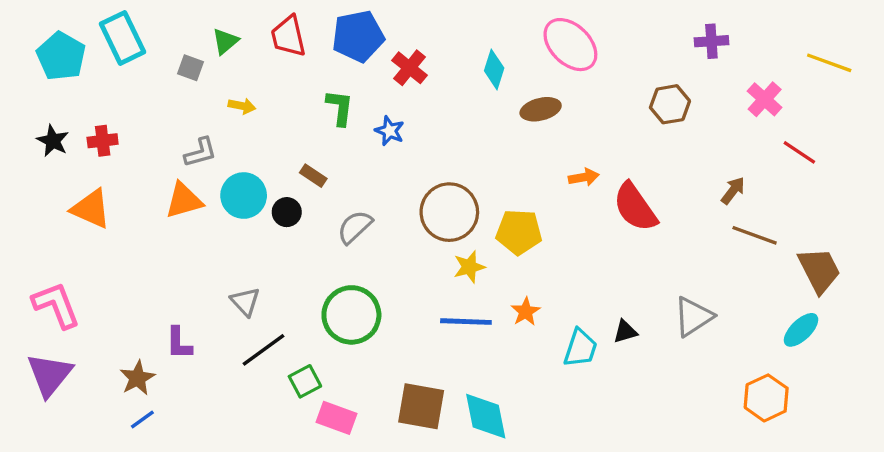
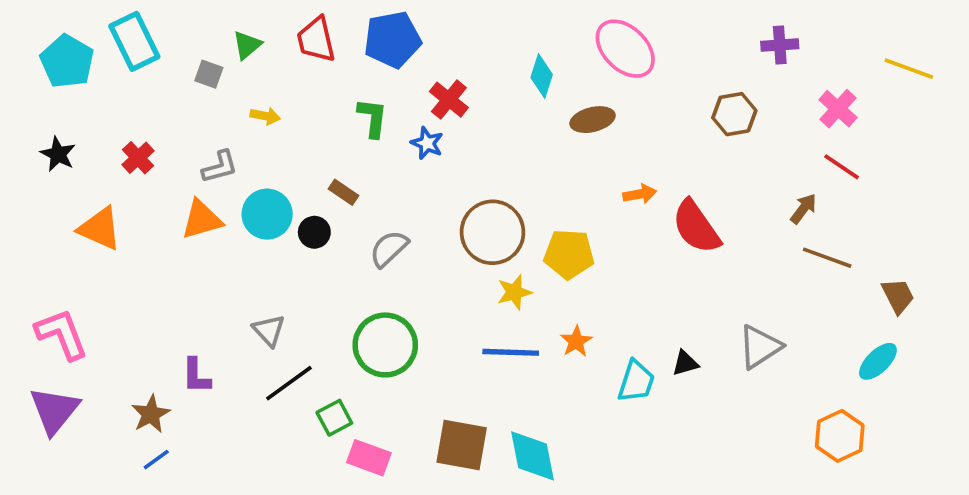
red cross: (410, 68) -> (449, 100), moved
red cross: (103, 141) -> (138, 158), moved, turned -36
red line: (799, 152) -> (842, 167), moved
brown trapezoid: (819, 270) -> (898, 296), size x0.7

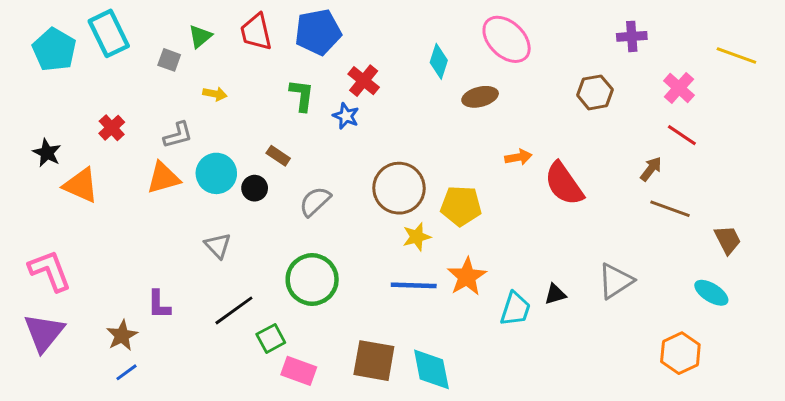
black star: (58, 154) -> (47, 153), moved
gray triangle: (269, 330) -> (218, 246), moved
orange star: (576, 341) -> (467, 277), size x1.5
cyan ellipse: (878, 361) -> (711, 293), turned 76

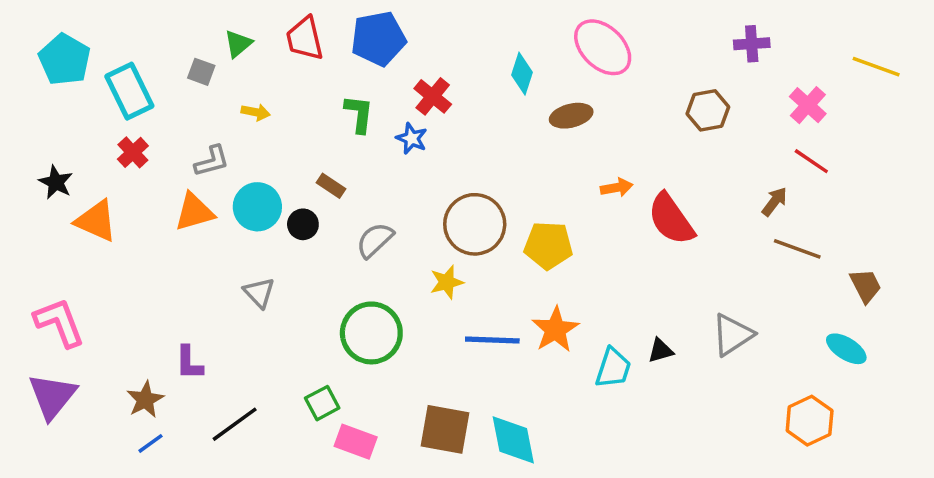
cyan rectangle: (109, 33) -> (129, 91), moved
yellow star: (417, 237) -> (447, 282), moved
black line: (234, 310) -> (235, 424), moved

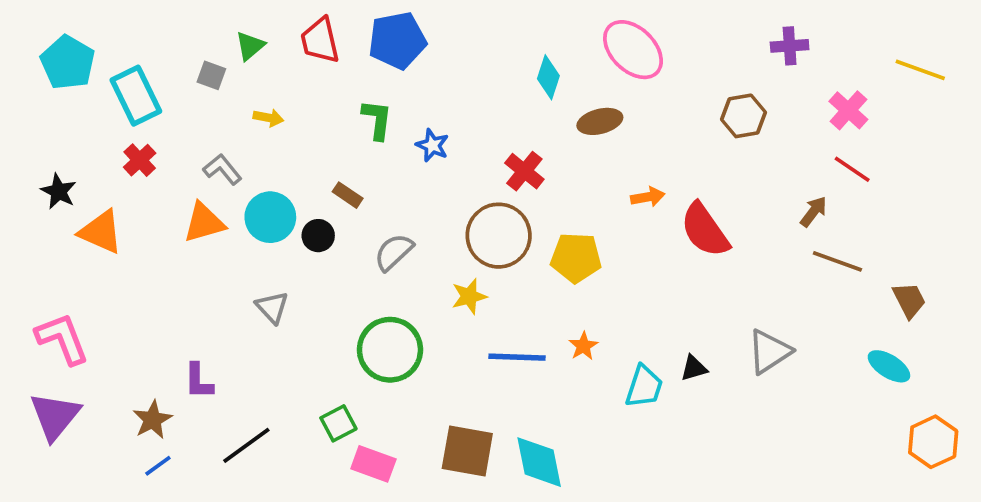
red cross: (433, 96) -> (524, 171), moved
gray L-shape: (212, 161) -> (222, 169), turned -114
orange star: (555, 329) -> (583, 346), size x0.6
orange hexagon: (810, 421) -> (933, 442), moved

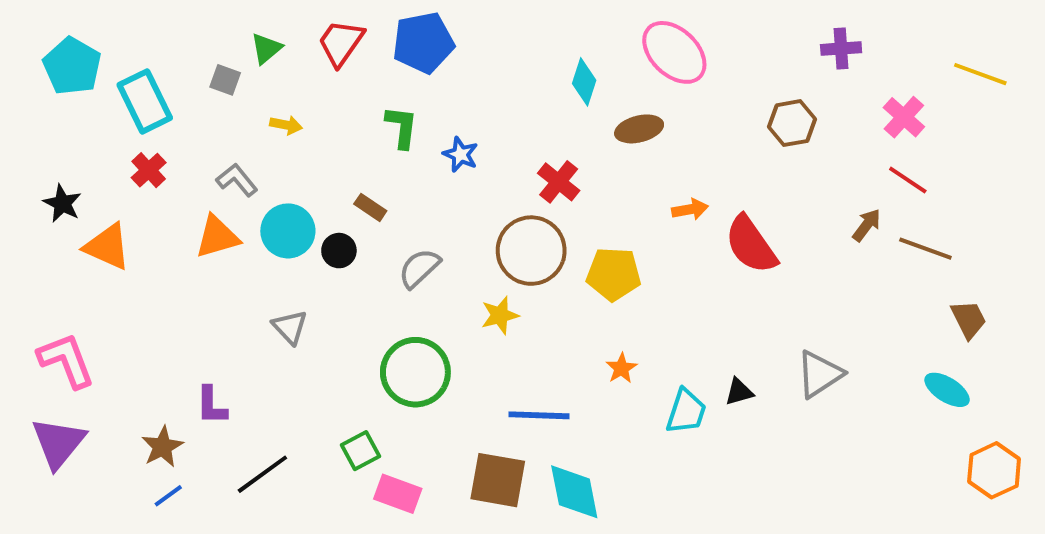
red trapezoid: (320, 40) -> (341, 43), turned 48
brown line: (837, 261) -> (925, 249), moved
blue line: (517, 357) -> (539, 415), moved

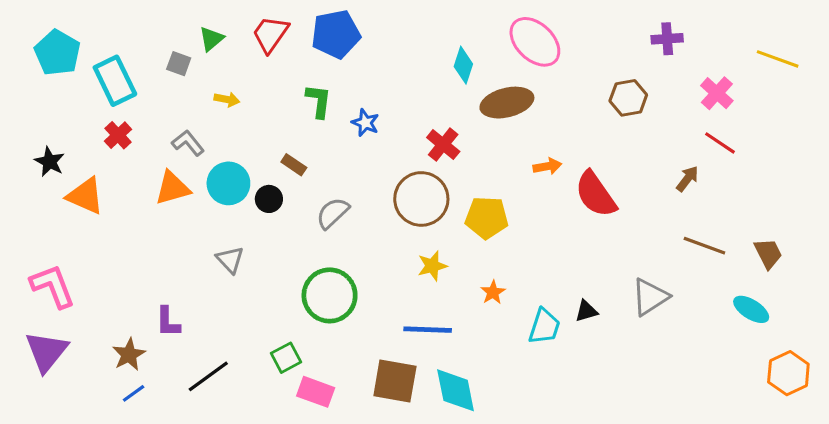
brown ellipse: (639, 129) -> (507, 103), size x1.4
brown line: (925, 249) -> (704, 246), moved
yellow star: (500, 315) -> (432, 266), moved

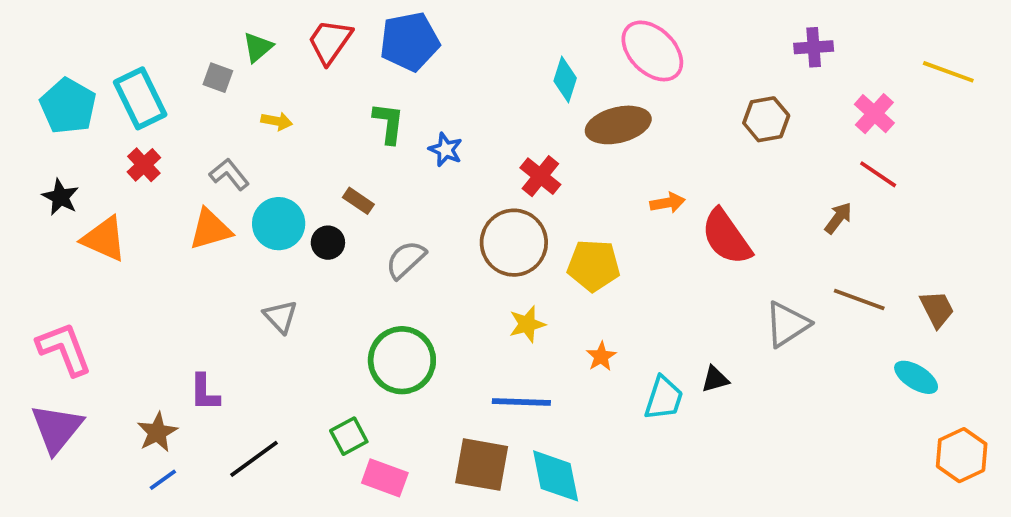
cyan pentagon: (57, 53) -> (68, 106), moved
gray triangle: (650, 297) -> (787, 324), moved

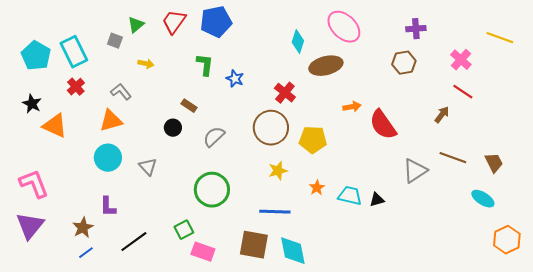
purple cross: (814, 47) -> (416, 29), moved
cyan circle: (279, 224) -> (108, 158), moved
cyan trapezoid: (664, 398) -> (350, 196), moved, turned -95

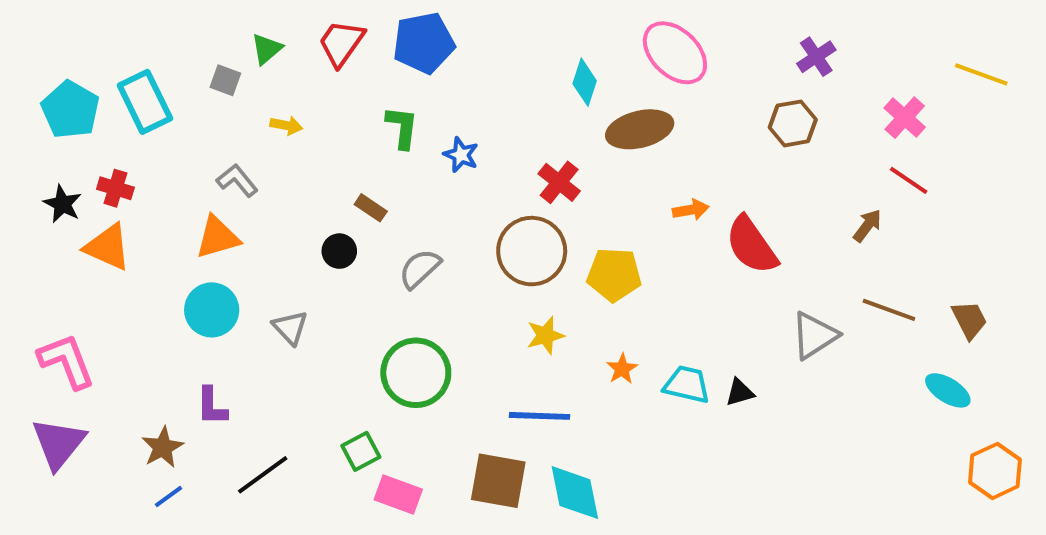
purple cross: (416, 29) -> (816, 57), turned -30
red cross: (76, 87) -> (115, 188), moved, turned -30

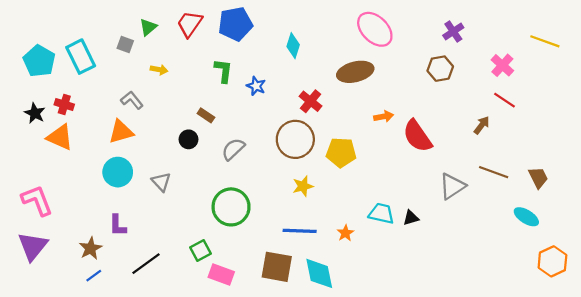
cyan diamond: (585, 82) -> (293, 46), moved
orange star: (622, 369) -> (345, 233), moved

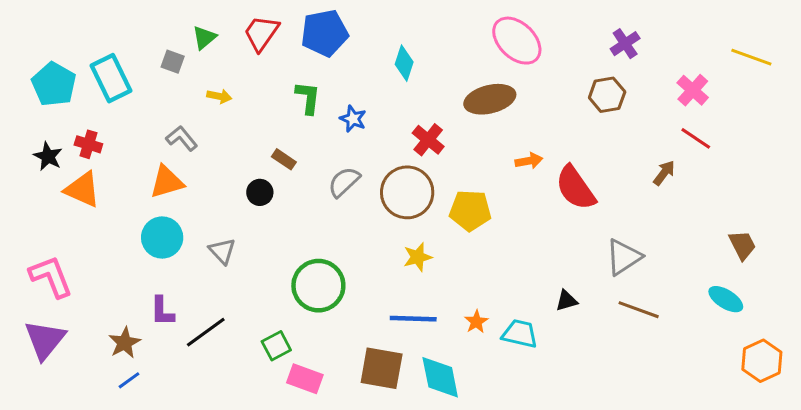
gray semicircle: (233, 149) -> (344, 182), moved
brown line: (494, 172) -> (639, 310), moved
cyan trapezoid: (381, 213) -> (520, 334), moved
black line: (146, 264) -> (206, 332), moved

